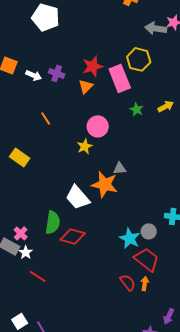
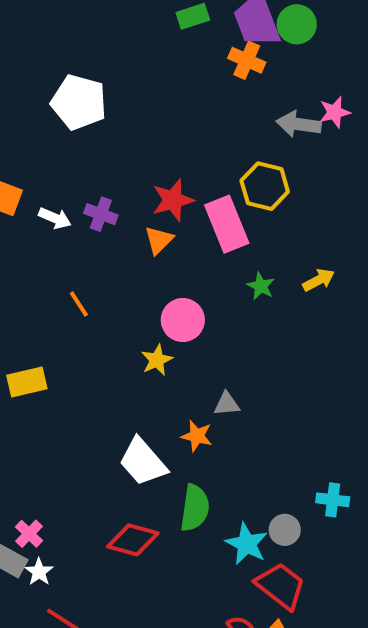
yellow rectangle: (20, 157) -> (27, 382), turned -48
orange star: (105, 184) -> (197, 436), size x0.6
green semicircle: (53, 222) -> (195, 508), moved

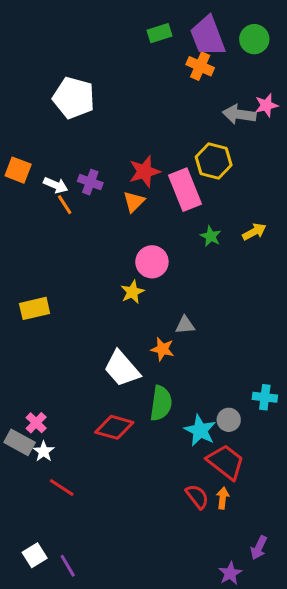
green circle: (297, 24) -> (254, 39), moved
orange line: (79, 304) -> (65, 205), moved

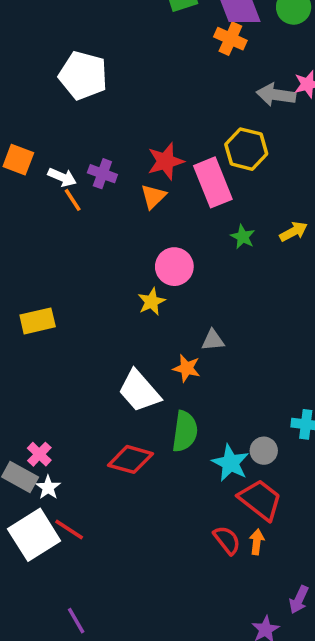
white square: (35, 555) -> (34, 535), moved, size x1.8

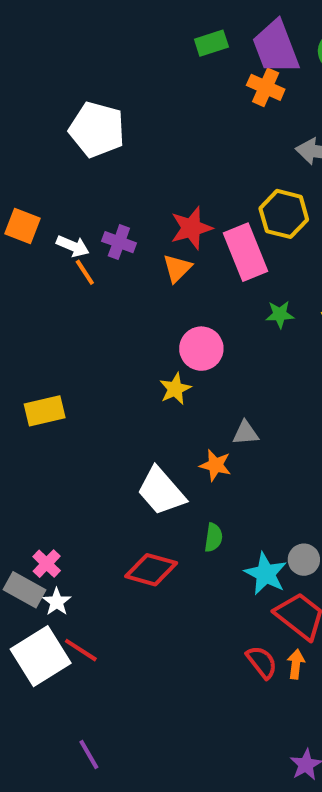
green star: (243, 237) -> (280, 314), turned -30
green semicircle: (185, 431) -> (213, 538), size x0.6

